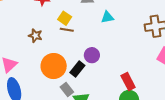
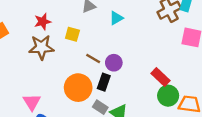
brown line: (67, 30) -> (93, 58), moved, turned 40
brown star: (35, 36) -> (41, 47), moved, size x1.6

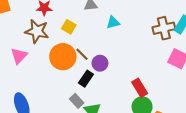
orange circle: (78, 88) -> (63, 57), moved
pink triangle: (32, 102) -> (19, 56), moved

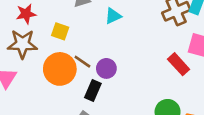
red rectangle: (140, 88) -> (179, 64), moved

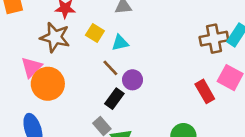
cyan triangle: (113, 16) -> (120, 43), moved
orange circle: (60, 69) -> (48, 84), moved

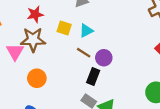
pink triangle: (31, 67) -> (15, 52), moved
orange circle: (48, 84) -> (37, 78), size x0.7

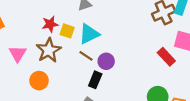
red star: (35, 14) -> (50, 24), moved
cyan triangle: (86, 31) -> (89, 34), size x1.5
brown star: (33, 40) -> (49, 50), moved, turned -30

